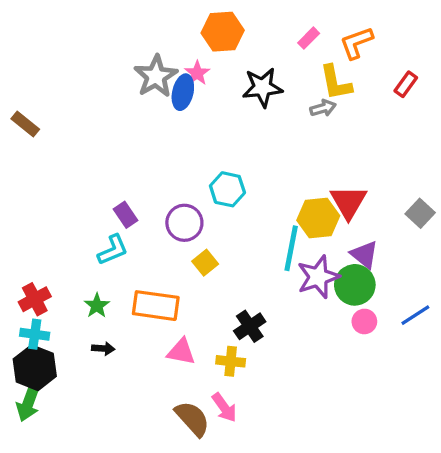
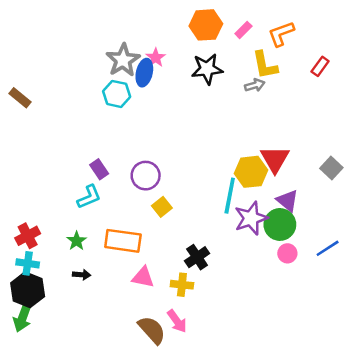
orange hexagon: (223, 32) -> (206, 25), moved
cyan hexagon: (227, 189) -> (117, 94), moved

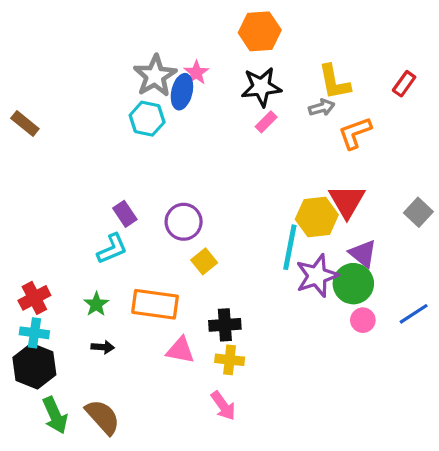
pink rectangle: (243, 30) -> (266, 122), moved
orange L-shape: (281, 34) -> (355, 133), moved
black cross: (197, 257) -> (225, 325), moved, turned 30
green arrow: (23, 317) -> (55, 415), moved, turned -44
brown semicircle: (152, 330) -> (103, 417), moved

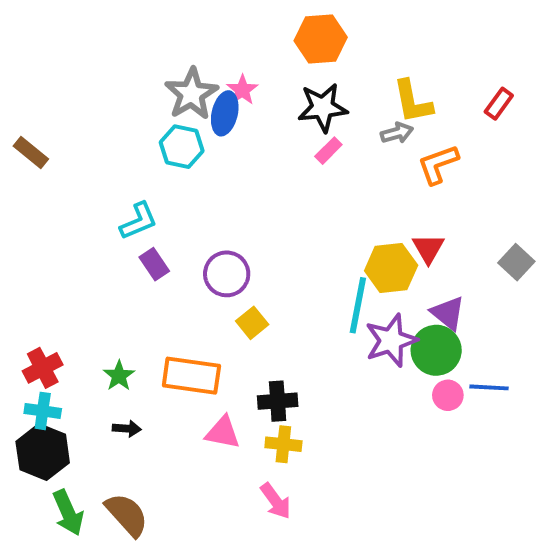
red triangle: (347, 201) -> (428, 248), size x0.7
cyan L-shape: (112, 249) -> (139, 221), moved
blue line: (414, 314) -> (489, 387), moved, turned 36

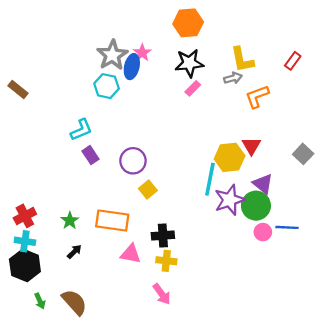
black arrow: (127, 429) -> (74, 252), turned -49
green arrow: (68, 513) -> (40, 301), size x0.6

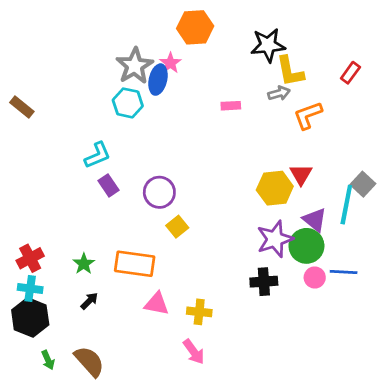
orange hexagon: (188, 23) -> (195, 27), moved
black star: (189, 63) -> (268, 45), moved
pink rectangle: (193, 88) -> (231, 106), turned 42
cyan line: (210, 179) -> (346, 205), moved
black cross: (163, 236) -> (264, 282), moved

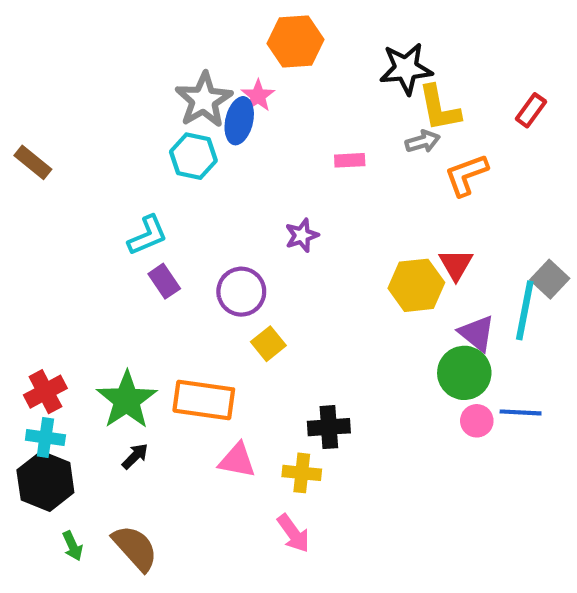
purple star: (275, 239) -> (302, 235), moved, size x0.6
green star: (84, 264) -> (127, 400), size x1.8
black cross: (264, 282) -> (329, 427), moved

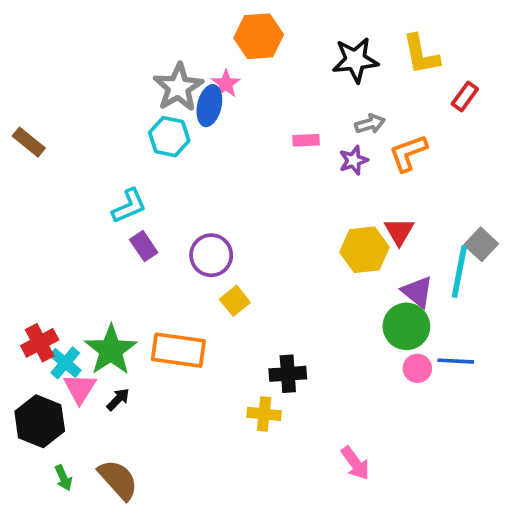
yellow L-shape: (439, 108) -> (421, 55), moved
purple star: (302, 235) -> (353, 160), moved
cyan cross: (45, 437) -> (65, 363), moved, turned 32
pink triangle: (237, 460) -> (80, 388), moved, turned 51
pink arrow: (293, 533) -> (355, 463), moved

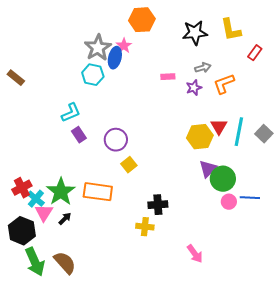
cyan line: (459, 272) -> (239, 132), moved
purple triangle: (417, 292) -> (208, 169), moved, turned 36
green arrow: (63, 478) -> (35, 262), size x2.0

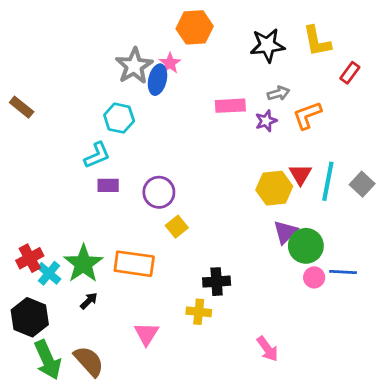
cyan hexagon: (93, 75) -> (119, 118), moved
pink rectangle: (168, 77) -> (230, 106), size x1.5
purple rectangle: (79, 135) -> (108, 185), turned -56
pink triangle: (44, 213) -> (147, 334), moved

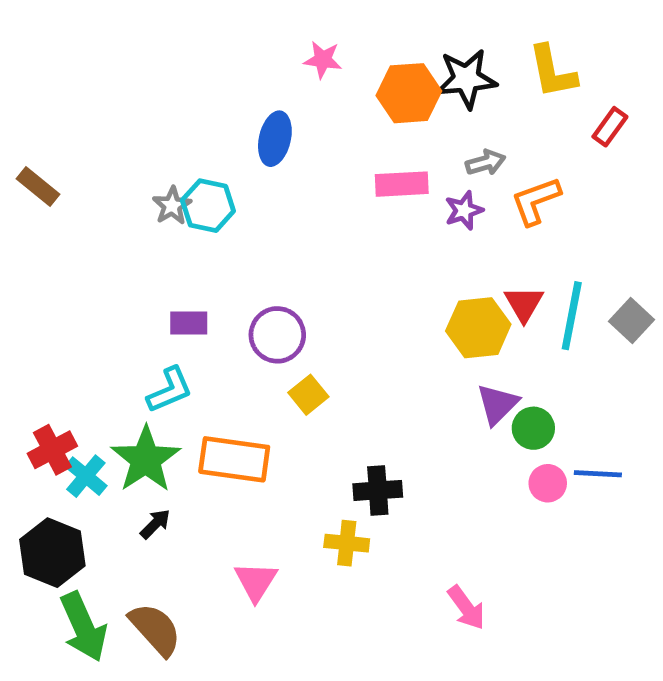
orange hexagon: (195, 27) -> (409, 93), moved
pink star: (170, 63) -> (323, 60), moved, turned -30
gray star: (134, 66) -> (172, 206), moved, size x0.6
cyan L-shape: (97, 155) -> (170, 390), moved
green circle: (306, 246) -> (533, 428), size x0.7

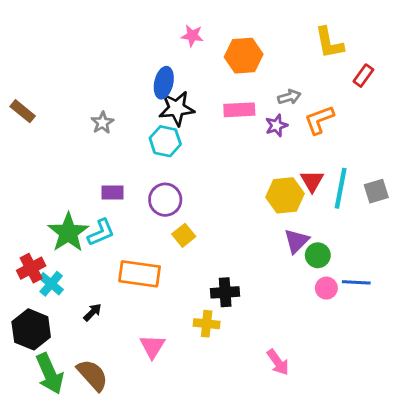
black star: (466, 79) -> (177, 108), moved
cyan hexagon: (208, 206) -> (165, 141), moved
gray square: (631, 321) -> (376, 191), turned 30
green star: (146, 459) -> (68, 232), moved

